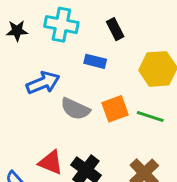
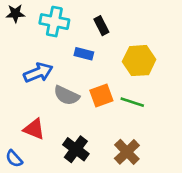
black star: (17, 31) -> (15, 13), moved
red triangle: (51, 162) -> (34, 129), moved

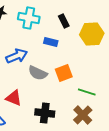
yellow hexagon: (139, 61) -> (92, 34), moved
green line: (132, 102) -> (87, 92), moved
black cross: (76, 149) -> (45, 113), turned -30

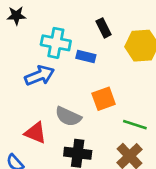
cyan cross: (29, 18) -> (56, 43), moved
gray semicircle: (38, 73) -> (68, 116), moved

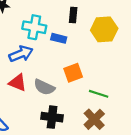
black rectangle: (104, 28) -> (73, 15), turned 32
red triangle: (35, 133) -> (18, 83), moved

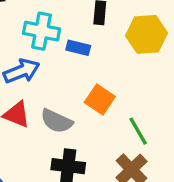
orange square: (73, 73) -> (100, 99), turned -36
green line: (99, 94) -> (138, 131), turned 42

